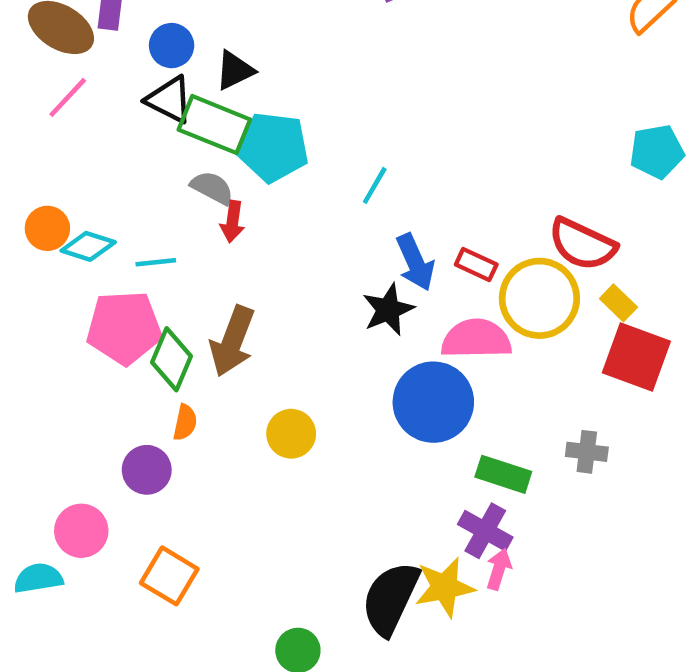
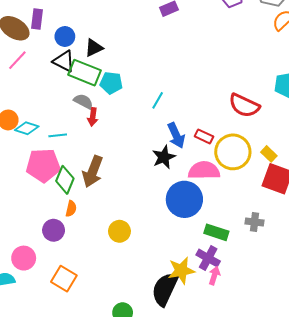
cyan pentagon: (273, 147) -> (111, 83), size x0.7
red semicircle: (582, 244) -> (244, 106), moved
yellow circle: (291, 434) -> (119, 231), moved
yellow star: (445, 587) -> (181, 270), moved

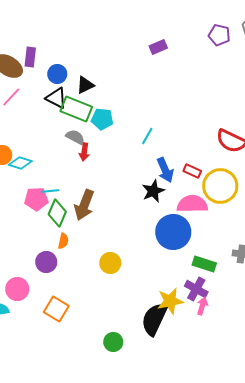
cyan line: (58, 135) -> (50, 191), moved
pink pentagon: (43, 165) -> (36, 199), size x0.7

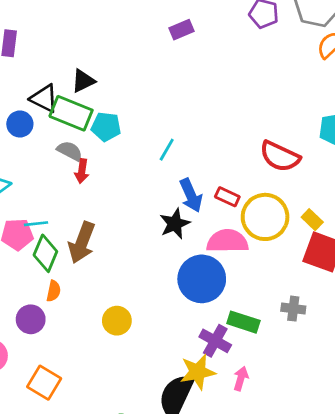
blue circle: (57, 74) -> (20, 124), moved
purple cross: (196, 289) -> (215, 341), moved

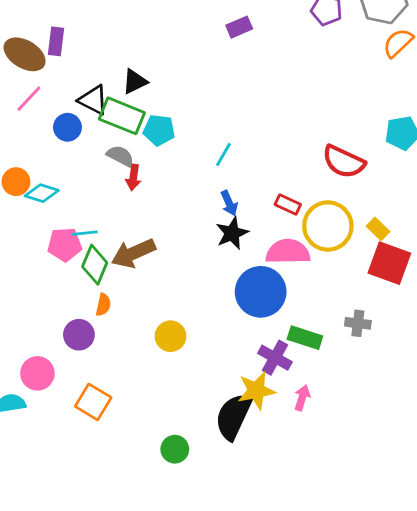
blue arrow: (191, 195) -> (229, 203), moved, size x0.7
brown arrow: (82, 243) -> (133, 253), turned 45

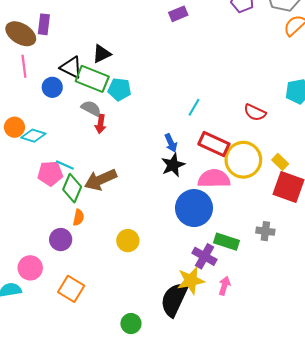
pink line: (29, 99) -> (24, 66), turned -50
cyan line: (223, 154) -> (194, 107), moved
red semicircle: (344, 162) -> (255, 112), size x0.7
red rectangle: (288, 205) -> (214, 144), size x1.6
cyan line: (85, 233) -> (65, 165), turned 30

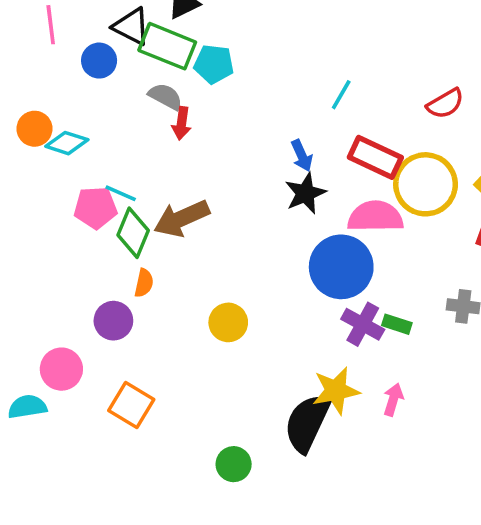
red semicircle: (255, 112) -> (445, 104), turned -55
green rectangle: (227, 242) -> (397, 324), size x0.7
purple cross: (204, 256) -> (363, 324), moved

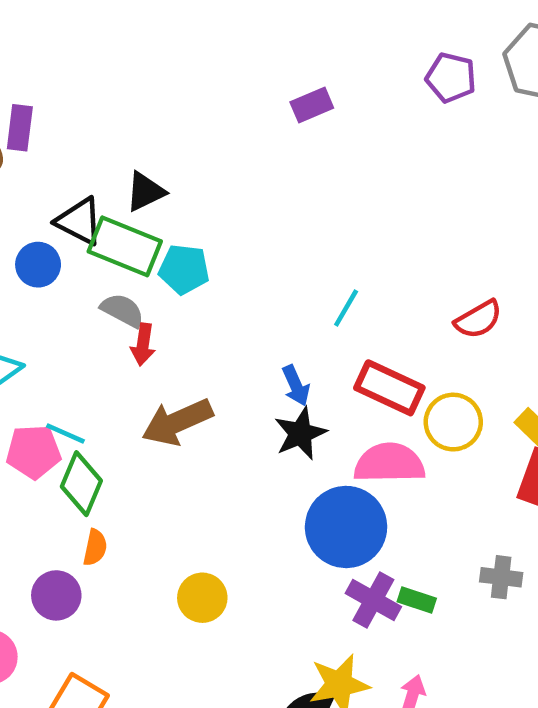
yellow circle: (426, 184) -> (453, 422), size x0.7
brown arrow: (182, 218) -> (177, 422), moved

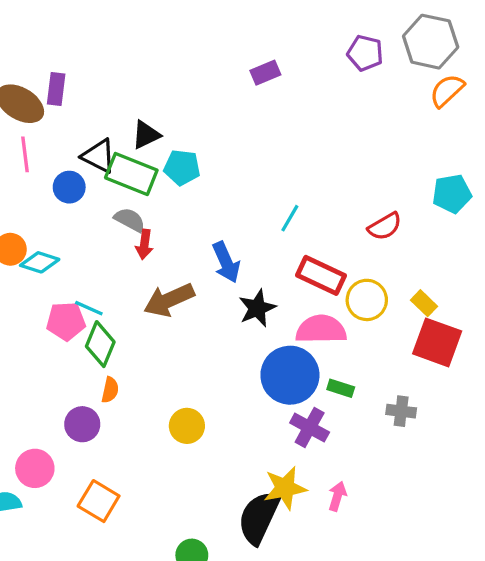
cyan pentagon: (184, 269) -> (182, 167), moved
blue arrow: (296, 386) -> (226, 262), moved, size x1.4
green rectangle: (417, 600) -> (341, 388), moved

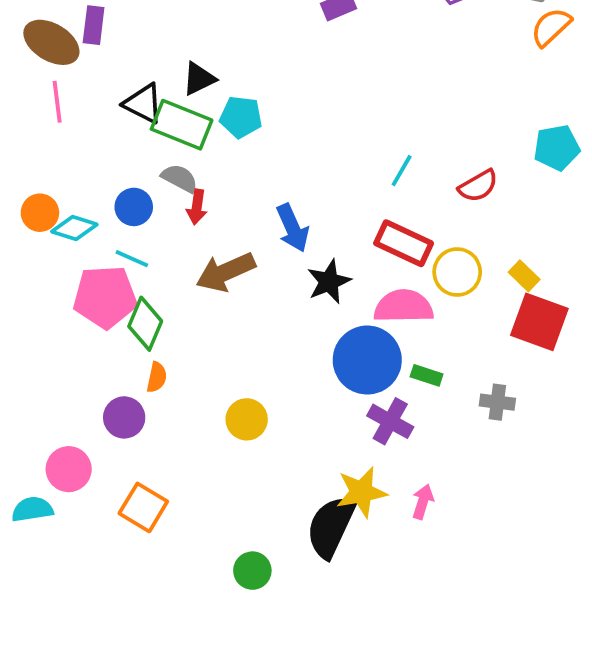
blue circle: (69, 187) -> (134, 207), moved
cyan line: (290, 218) -> (402, 171), moved
cyan line: (89, 308) -> (132, 259), moved
pink pentagon: (66, 321) -> (105, 297), size x1.4

